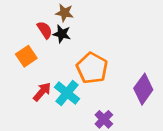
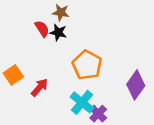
orange square: (26, 56) -> (13, 75), moved
cyan cross: (67, 93) -> (82, 102), moved

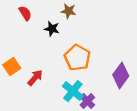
brown star: (61, 12) -> (68, 11), moved
red semicircle: (42, 29) -> (25, 13), moved

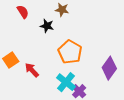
red arrow: (35, 78) -> (32, 70), turned -84

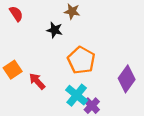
red semicircle: (23, 12) -> (16, 14), moved

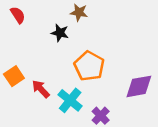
purple diamond: (127, 79) -> (139, 86), turned 44
cyan cross: (77, 95) -> (70, 100), moved

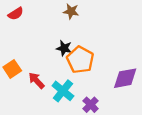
red semicircle: (18, 15) -> (16, 14), turned 91
black star: (60, 33) -> (64, 48), moved

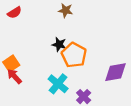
red arrow: (36, 80) -> (14, 76), moved

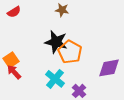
black star: (59, 44) -> (56, 42), size x1.6

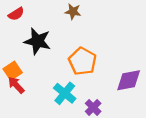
black star: (56, 42) -> (37, 41), moved

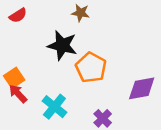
black star: (37, 41) -> (62, 45), moved
cyan cross: (65, 93) -> (54, 107), moved

